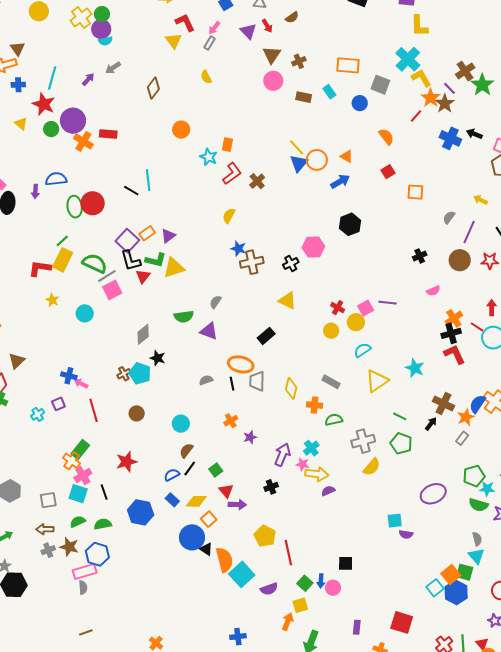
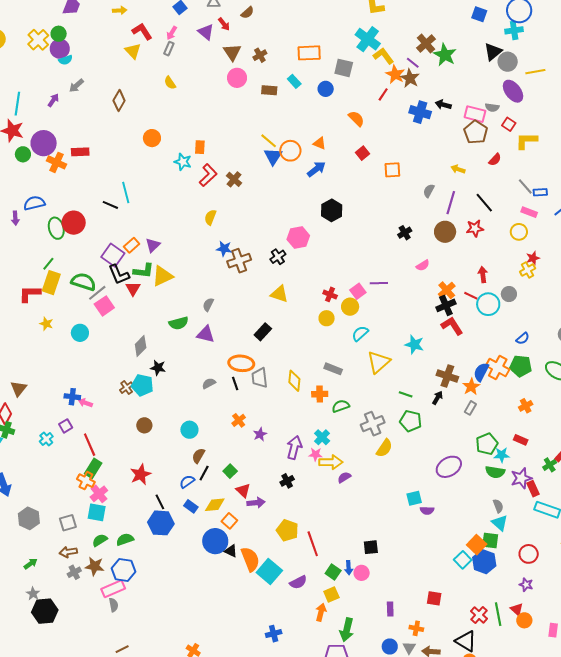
red line: (94, 410) -> (90, 445), moved
black line: (104, 492) -> (160, 502), moved
red square: (402, 622) -> (434, 598), size x0.7

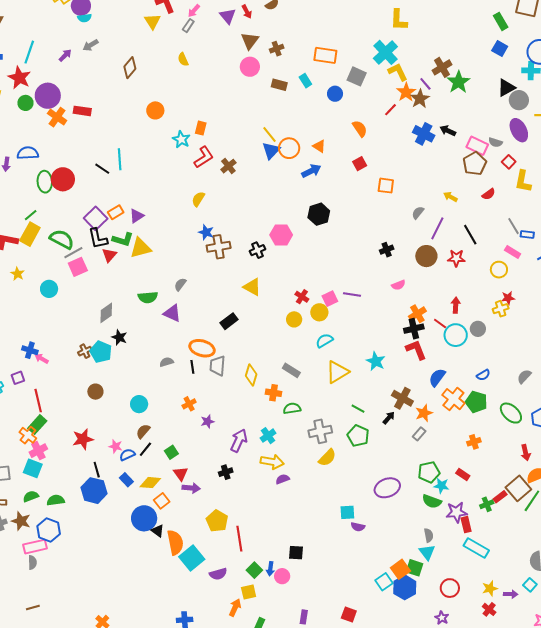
yellow L-shape: (526, 141) -> (523, 181), turned -90
blue semicircle: (481, 372) -> (437, 377), moved
pink star: (316, 454) -> (116, 446), moved

